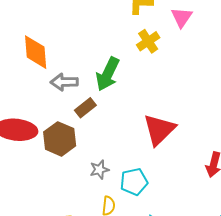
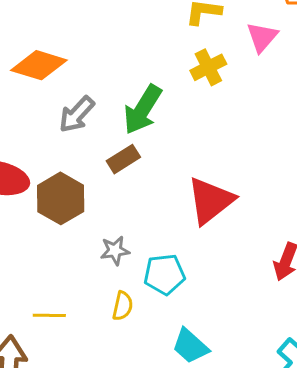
orange diamond: (36, 52) -> (39, 65), turned -75
gray arrow: (64, 82) -> (77, 114), turned -52
brown rectangle: (85, 108) -> (123, 159), moved

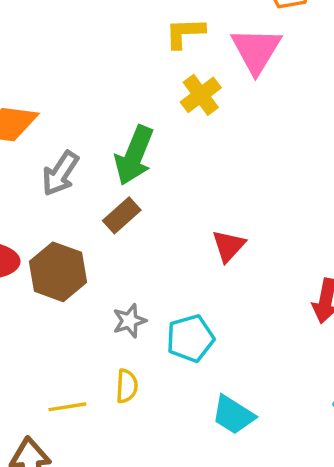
pink triangle: (262, 37) -> (256, 50), size x1.4
red triangle: (210, 201) -> (229, 246), size x0.6
yellow semicircle: (123, 306) -> (127, 386), moved

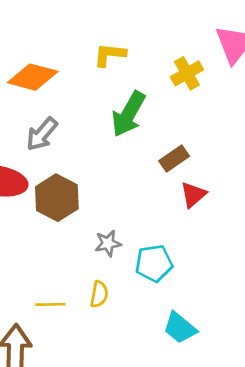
yellow L-shape: (185, 33) -> (110, 55), moved
gray arrow: (60, 173) -> (42, 134), moved
brown rectangle: (122, 215) -> (174, 159), moved

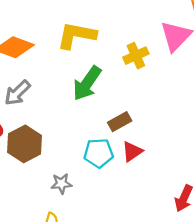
yellow L-shape: (110, 55) -> (76, 35), size x1.5
cyan pentagon: (154, 263) -> (99, 153), moved

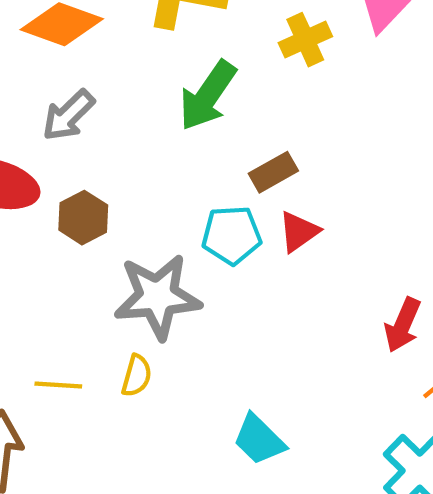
brown hexagon: (25, 144) -> (83, 218), size x0.7
gray star: (61, 184) -> (157, 297), size x2.0

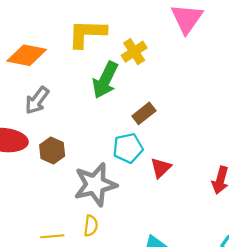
yellow cross: (305, 40) -> (134, 52), moved
red triangle: (299, 232) -> (161, 168), moved

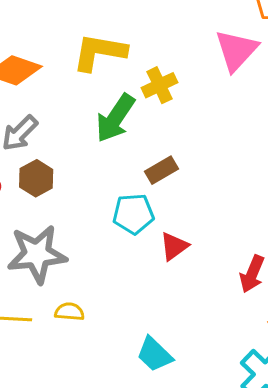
brown hexagon: (52, 151) -> (36, 178), moved
gray star: (95, 185) -> (37, 254), moved
yellow semicircle: (91, 226) -> (69, 312), turned -100

